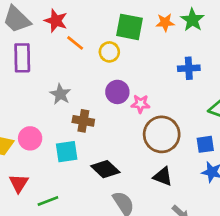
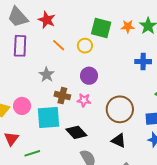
orange line: (75, 43) -> (59, 45), moved
pink star: (140, 104) -> (84, 100), moved
cyan square: (67, 152) -> (48, 118), size x1.4

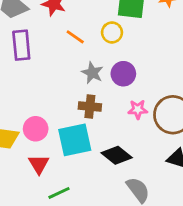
gray star: (47, 75) -> (92, 73), moved
pink star: (84, 100) -> (138, 109), moved
red triangle: (11, 139) -> (39, 164), moved

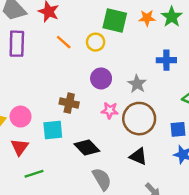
gray star: (92, 73) -> (137, 84), moved
cyan square: (75, 140) -> (53, 130), size x0.7

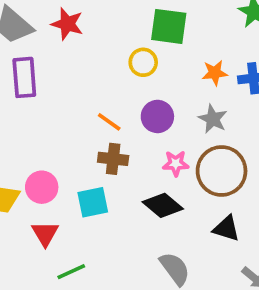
orange star: (147, 18) -> (215, 73), moved
orange line: (64, 42) -> (109, 122), moved
black diamond: (87, 147) -> (163, 205), moved

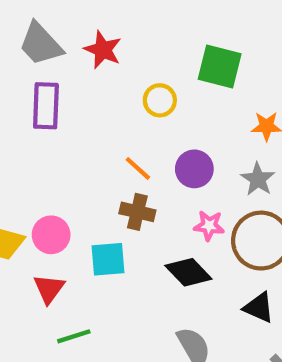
yellow circle: (143, 62) -> (160, 100), moved

